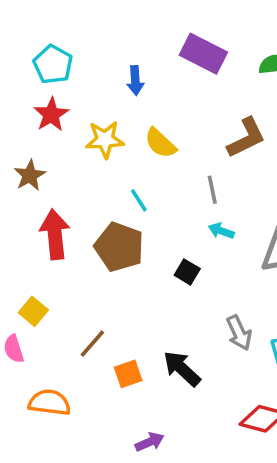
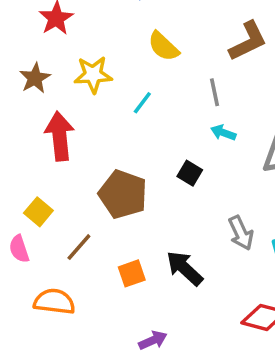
yellow star: (105, 140) -> (93, 75), moved
cyan line: (139, 200) -> (142, 103), turned 70
brown pentagon: (119, 247) -> (123, 194), moved
brown line: (92, 344) -> (79, 247), moved

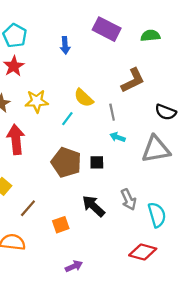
yellow semicircle: (163, 46) -> (84, 98), moved
black square: (190, 173) -> (97, 162), turned -32
brown pentagon: (123, 194) -> (66, 162), moved
black arrow: (185, 268) -> (94, 206), moved

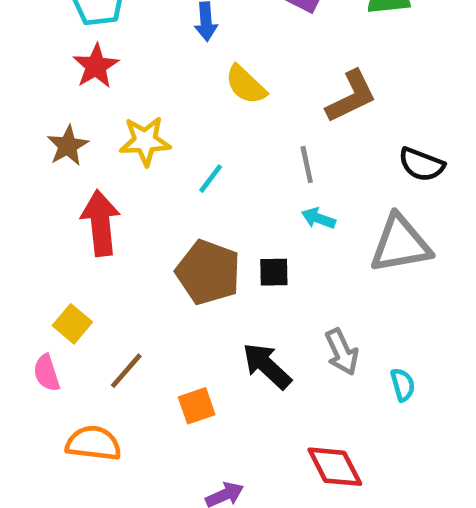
yellow semicircle: (84, 98) -> (246, 85), moved
cyan semicircle: (157, 215) -> (403, 385), size x0.6
red diamond: (143, 252) -> (335, 467), moved, turned 48

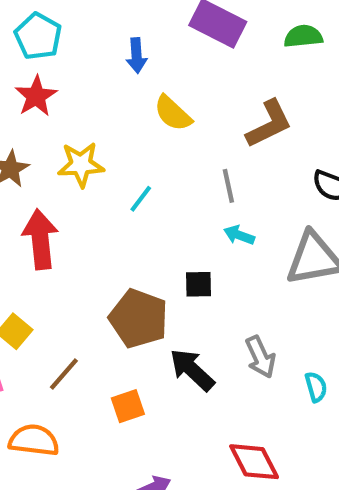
brown pentagon: (208, 272) -> (139, 318), moved

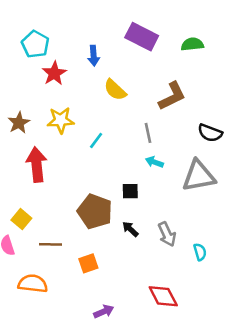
red star: (36, 96) -> (54, 73), moved
black arrow: (192, 370) -> (130, 229), moved, size x0.6
brown line: (64, 374) -> (51, 244), turned 50

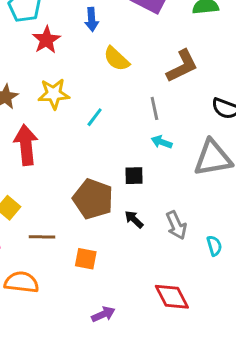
orange square: (88, 263) -> (86, 259), turned 30

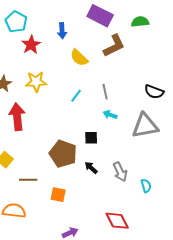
brown L-shape: (182, 66) -> (114, 46), moved
cyan line: (95, 117) -> (76, 96), moved

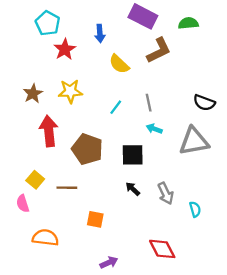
black square: (91, 138) -> (133, 155), size x1.5
brown pentagon: (63, 154) -> (87, 149), moved
brown line: (28, 180) -> (67, 188), moved

